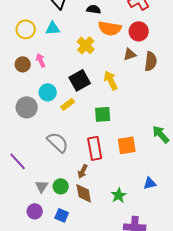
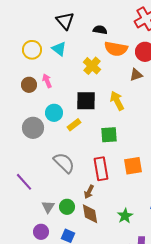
cyan triangle: (53, 28) -> (59, 49), turned 42
black square: (80, 80) -> (86, 101), turned 30

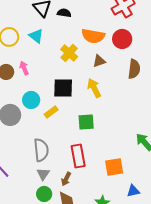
black semicircle: (100, 30) -> (64, 13), moved
brown triangle: (136, 75) -> (99, 61), moved
gray semicircle: (64, 163) -> (41, 150), turned 40
orange square: (133, 166) -> (114, 167), moved
gray triangle: (48, 207) -> (43, 174), moved

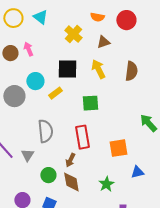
orange semicircle: (93, 36) -> (97, 17), size x0.6
brown semicircle: (134, 69) -> (131, 71), moved
gray triangle: (43, 174) -> (27, 155), moved

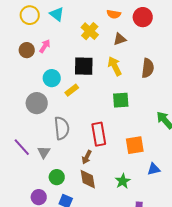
pink arrow: (28, 49) -> (45, 46), turned 56
gray circle: (14, 96) -> (37, 103), moved
green square: (90, 103) -> (121, 100), moved
green circle: (48, 175) -> (57, 177), moved

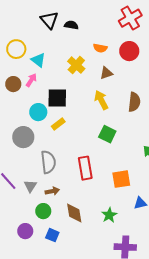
cyan triangle: (57, 14) -> (38, 60), moved
black square: (84, 66) -> (57, 98), moved
green square: (121, 100) -> (107, 134), turned 30
brown arrow: (87, 157) -> (52, 191), moved, turned -128

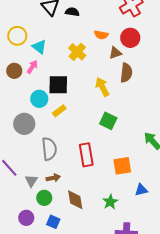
brown triangle: (106, 73) -> (115, 53), moved
brown semicircle: (134, 102) -> (126, 73), moved
gray triangle: (30, 186) -> (31, 181), moved

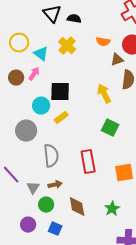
yellow cross: (77, 52) -> (67, 46), moved

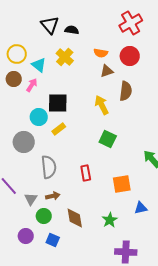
brown triangle: (117, 60) -> (107, 71), moved
brown circle: (16, 78) -> (14, 79), moved
red rectangle: (88, 162) -> (86, 173), size x0.7

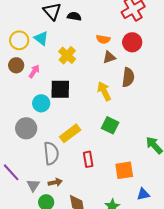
yellow cross: (65, 57) -> (67, 55), moved
cyan triangle: (39, 65) -> (41, 38), moved
yellow rectangle: (59, 129) -> (70, 133), moved, size x1.5

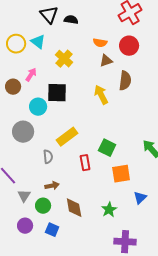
brown circle: (16, 65) -> (13, 87), moved
green square: (110, 125) -> (107, 148), moved
gray semicircle: (51, 153) -> (48, 157), size x0.6
gray triangle: (33, 185) -> (24, 196), moved
blue triangle: (143, 194) -> (140, 198), turned -32

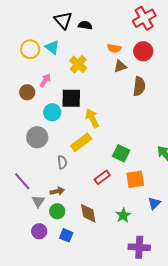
yellow arrow: (101, 95) -> (92, 118), moved
red rectangle: (85, 163) -> (102, 177), moved, turned 63
brown arrow: (52, 186) -> (57, 191), moved

